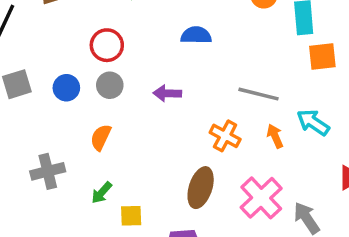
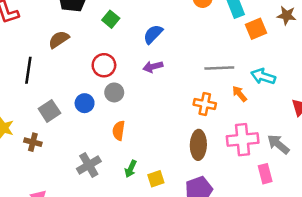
blue semicircle: (196, 35) -> (153, 34), moved, turned -30
purple arrow: (167, 93) -> (153, 67), moved
pink cross: (261, 198) -> (243, 140), turned -36

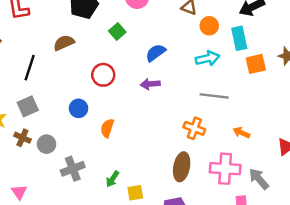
cyan arrow: (263, 76) -> (208, 58), moved, turned 140
gray circle: (114, 92) -> (47, 144), moved
orange arrow: (239, 94) -> (241, 133), moved, turned -35
gray square: (49, 111) -> (28, 106), moved
orange semicircle: (119, 131) -> (107, 128), moved

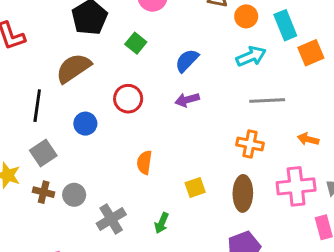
brown semicircle: (64, 43) -> (73, 68), size x1.4
blue circle: (79, 108) -> (85, 124), moved
yellow square: (135, 193) -> (195, 187), moved

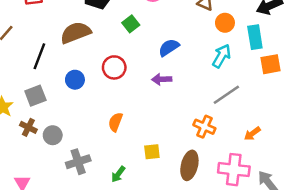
cyan arrow: (251, 56) -> (222, 56), turned -50
gray line: (267, 101) -> (226, 95), turned -44
orange arrow: (308, 139) -> (252, 134), turned -63

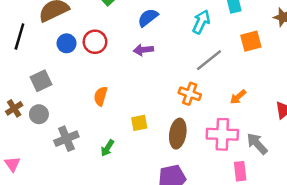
orange square: (271, 64) -> (251, 41), moved
blue circle: (75, 80) -> (67, 43), moved
gray square: (35, 96) -> (41, 81), moved
brown cross: (28, 127) -> (14, 108), turned 35

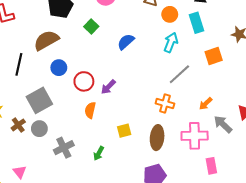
red circle: (95, 42) -> (84, 81), moved
purple arrow: (143, 50) -> (108, 87), moved, turned -35
gray square: (41, 81) -> (39, 100), size x1.4
gray arrow: (257, 144) -> (223, 124), moved

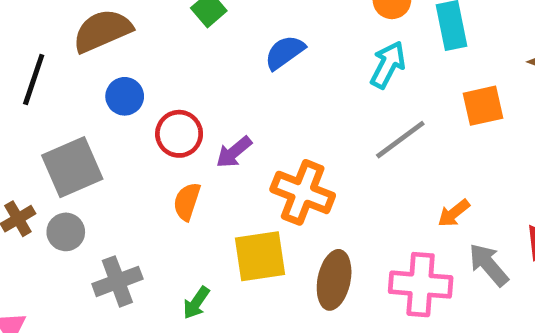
orange cross: (165, 104) -> (303, 192), moved, size x1.4
yellow square: (124, 131) -> (260, 256), size x1.6

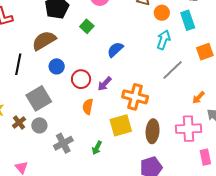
blue semicircle: (285, 52) -> (115, 50), moved

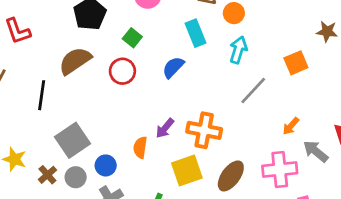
cyan rectangle: (188, 20) -> (195, 33), moved
blue circle: (57, 66) -> (106, 165), moved
red circle: (81, 79) -> (122, 71), moved
purple arrow: (105, 84) -> (165, 128), moved
brown ellipse: (153, 131) -> (231, 176), turned 35

